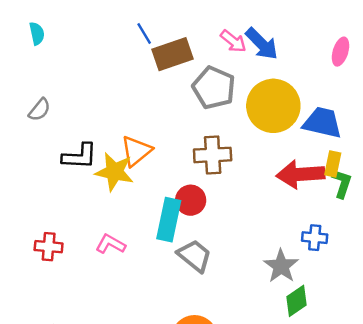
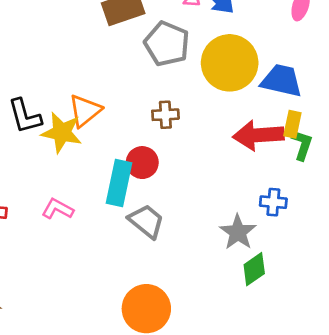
brown cross: (213, 155) -> (165, 115), size x0.7
black L-shape: (80, 156) -> (25, 116), turned 72

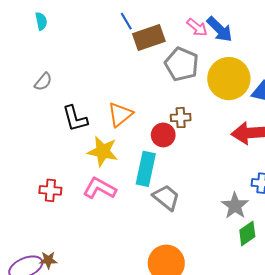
yellow star: (62, 132) -> (103, 151), moved
red circle: (142, 163) -> (163, 135), moved
pink L-shape: (58, 209) -> (100, 188), size x1.4

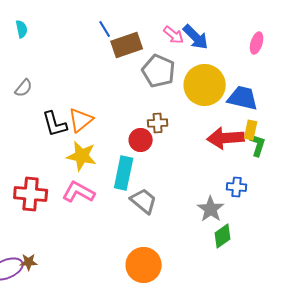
orange triangle: (120, 114) -> (81, 120), moved
red cross: (50, 190) -> (31, 194), size x1.5

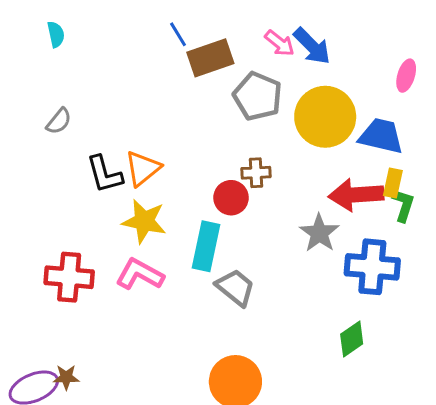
pink ellipse: (257, 43) -> (406, 76), moved
blue cross: (237, 187) -> (372, 267), size x1.8
gray star: (211, 209) -> (319, 233), moved

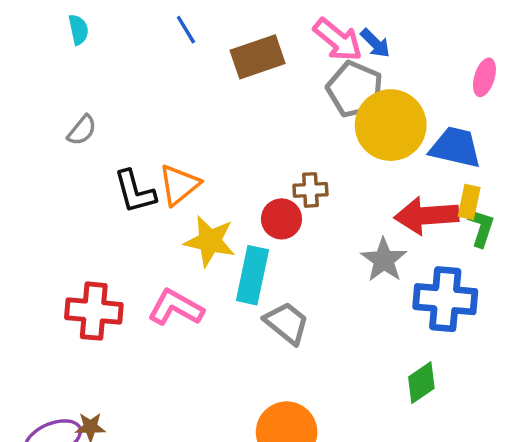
blue line: (178, 34) -> (186, 30), moved
pink arrow: (280, 43) -> (338, 40), size x1.4
blue arrow: (312, 46) -> (375, 43), size x0.7
gray pentagon: (257, 96) -> (355, 89), moved
yellow star: (144, 221) -> (210, 241), moved

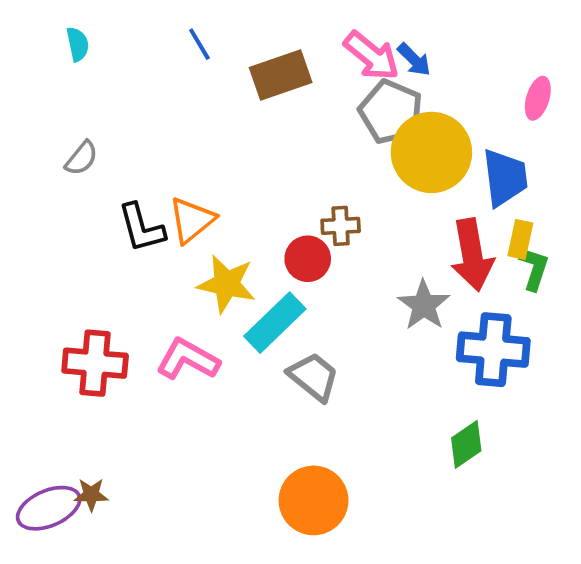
blue trapezoid: (455, 147) -> (505, 178), turned 70
red arrow: (426, 216) -> (472, 255), turned -96
cyan rectangle: (252, 275) -> (275, 323), turned 34

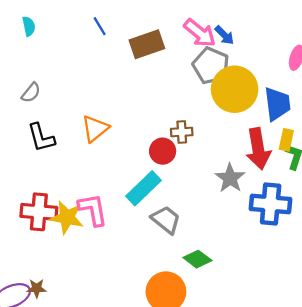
black L-shape: (141, 228) -> (41, 138), moved
yellow star: (227, 284) -> (67, 217), moved
pink L-shape: (188, 359) -> (93, 210), turned 51
green diamond: (466, 444) -> (197, 259), moved, turned 72

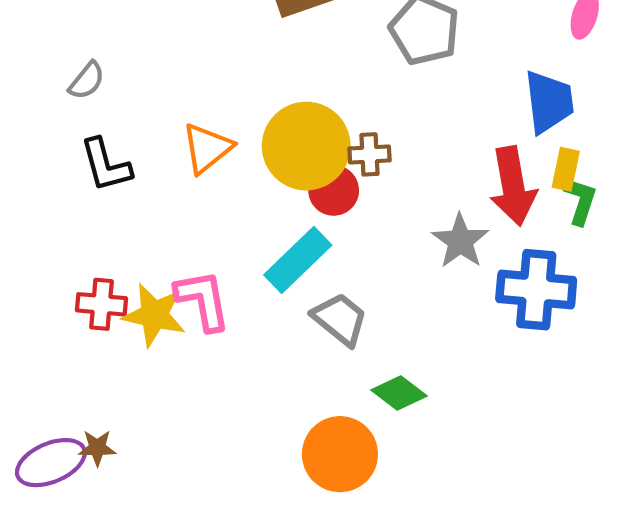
yellow circle: (235, 89) -> (306, 146), moved
red cross: (39, 212) -> (101, 304), size x0.7

